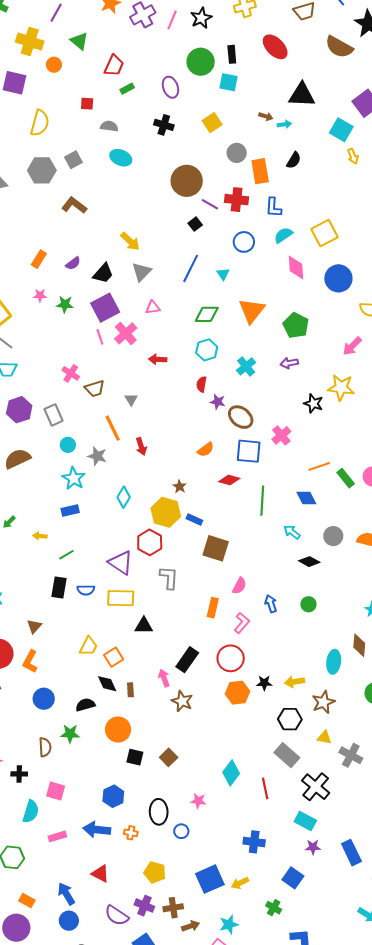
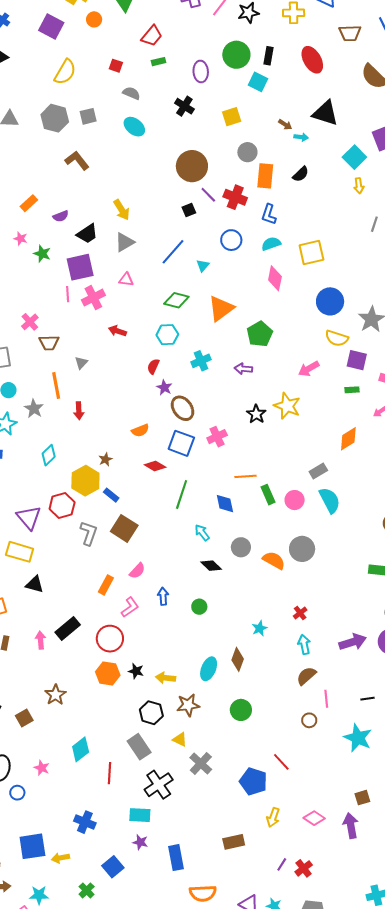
blue circle: (338, 278) -> (330, 301), moved
gray L-shape: (169, 578) -> (89, 533), moved
brown star: (182, 701) -> (56, 695), moved
cyan rectangle: (305, 821) -> (140, 815), turned -40

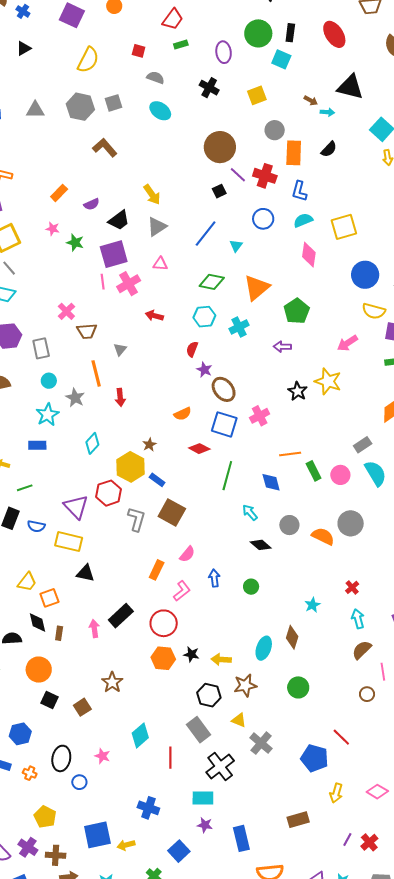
cyan cross: (201, 361) -> (239, 327), moved

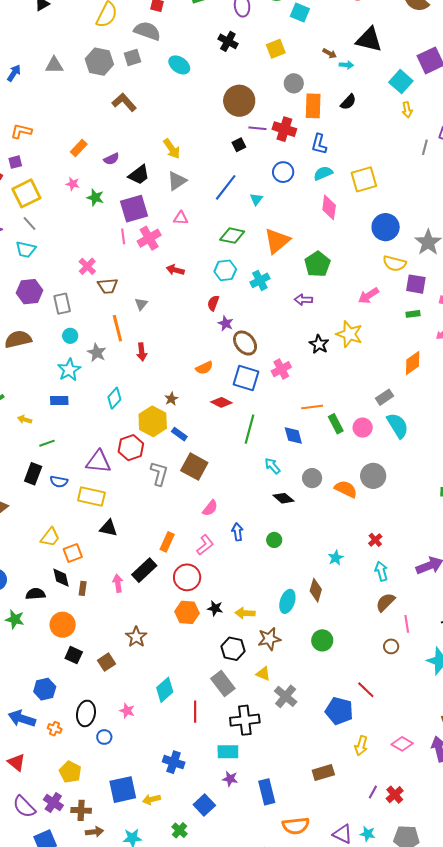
gray semicircle: (156, 78) -> (147, 31), moved, size x1.5
purple line: (238, 175) -> (257, 128), turned -36
purple triangle: (76, 507) -> (98, 462), turned -40
orange rectangle: (157, 570) -> (167, 542), moved
black cross: (220, 767) -> (245, 720), turned 32

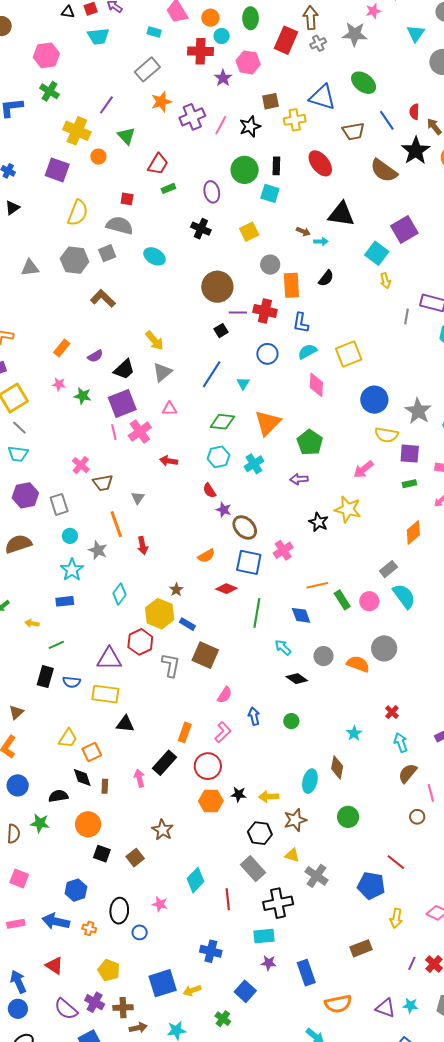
red semicircle: (213, 303) -> (209, 491), turned -49

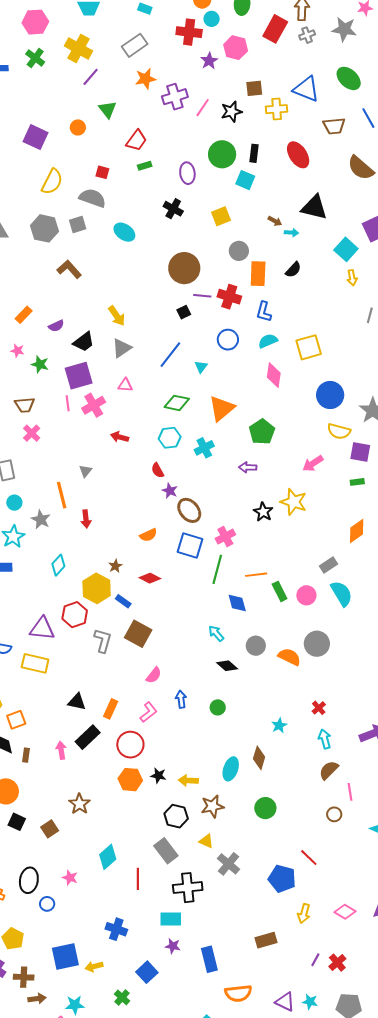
yellow cross: (77, 131) -> (78, 48), moved
brown trapezoid: (103, 483) -> (25, 405), moved
red diamond: (226, 589) -> (150, 578), moved
green line: (257, 613) -> (217, 569), moved
black triangle: (125, 724) -> (77, 702), moved

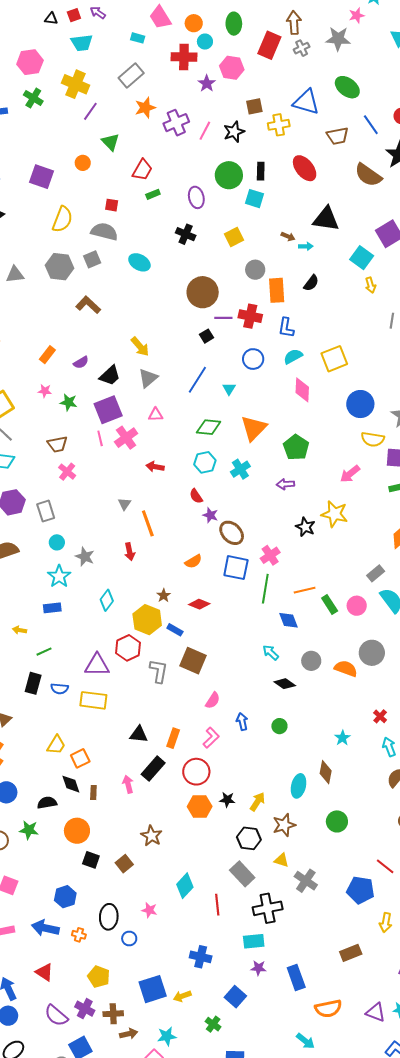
orange line: (62, 495) -> (148, 523), moved
yellow arrow: (188, 781) -> (257, 802), turned 126

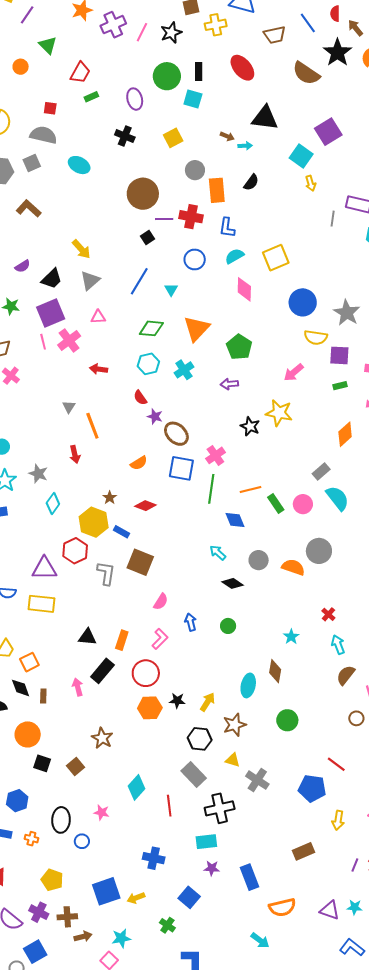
gray star: (85, 557) -> (38, 474), moved

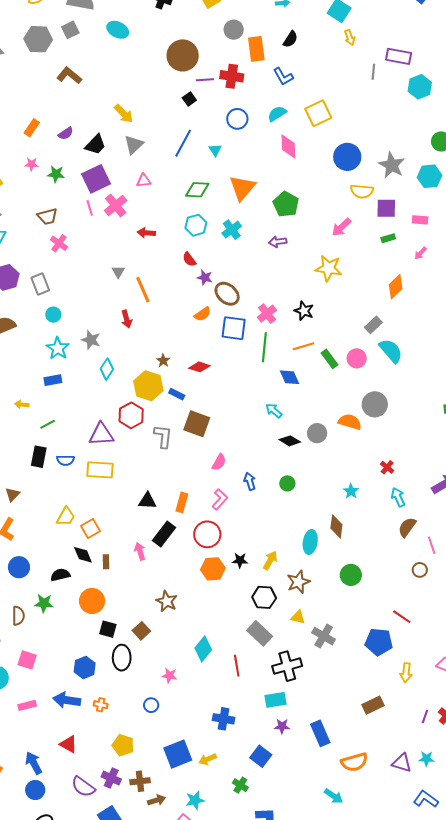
blue L-shape: (227, 228) -> (283, 77), moved, turned -35
black star: (250, 426) -> (304, 311), moved
orange semicircle: (139, 463) -> (203, 314), moved
gray circle: (259, 560) -> (317, 433), moved
black ellipse: (61, 820) -> (122, 658), moved

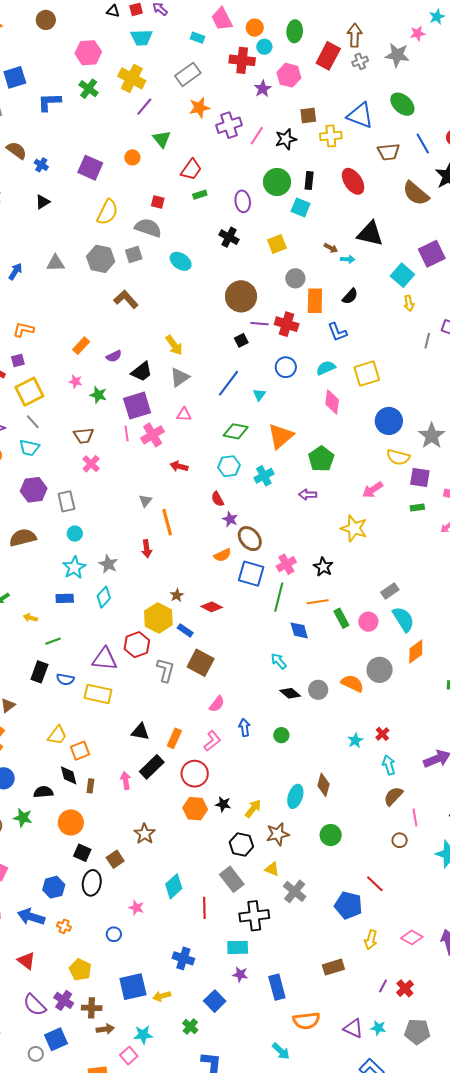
orange diamond: (396, 287) -> (416, 651), moved
cyan diamond: (107, 369) -> (104, 597), moved
cyan star: (351, 491) -> (355, 740), moved

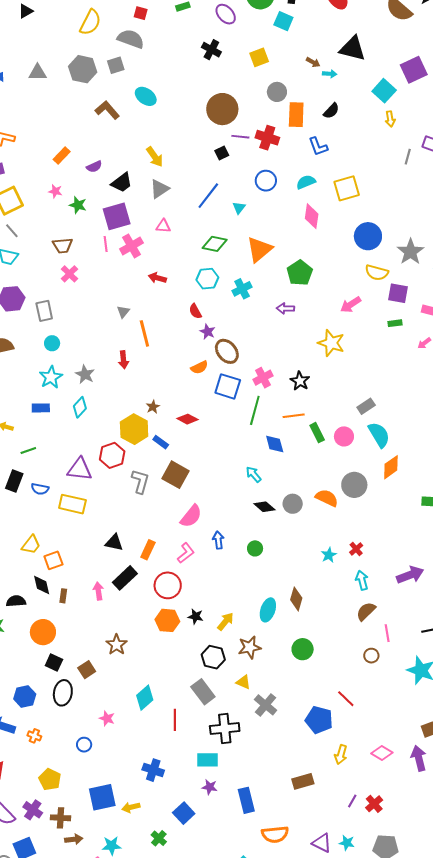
purple ellipse: (243, 201) -> (226, 14), turned -35
cyan ellipse: (181, 261) -> (146, 96), moved
pink semicircle: (217, 704) -> (191, 516), size x1.4

